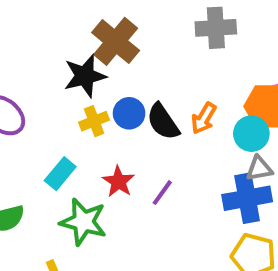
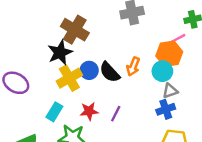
yellow cross: (94, 121) -> (69, 78), size x1.5
red star: (118, 182) -> (89, 111), turned -30
blue cross: (247, 198) -> (166, 109), size x0.7

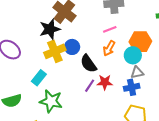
pink line: (178, 39) -> (110, 29), moved
black semicircle: (110, 72) -> (88, 64), moved
red star: (89, 111) -> (105, 82), moved

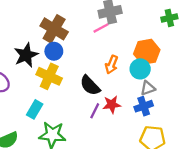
black star: (50, 29) -> (26, 55), moved
pink line: (110, 29) -> (101, 28), moved
blue circle: (72, 47) -> (54, 51), moved
yellow cross: (55, 51) -> (49, 76), turned -35

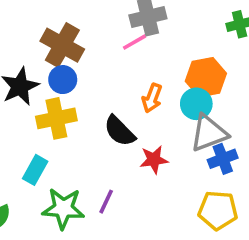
yellow cross: (49, 76) -> (56, 118), turned -35
gray triangle: (148, 88) -> (209, 133), size x1.6
blue cross: (144, 106) -> (223, 159), moved
purple line: (95, 111) -> (106, 202), moved

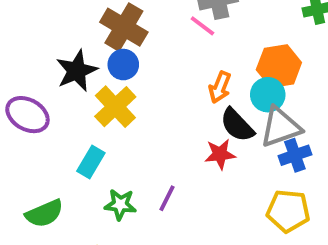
pink line: (135, 42) -> (202, 26), turned 65
yellow cross: (56, 118) -> (115, 107), turned -33
black semicircle: (120, 131) -> (237, 125), moved
green star: (63, 208) -> (120, 205), size x0.7

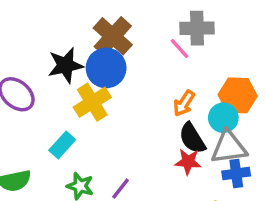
blue circle: (123, 65) -> (106, 68), size x1.5
red star: (220, 154) -> (188, 162), moved

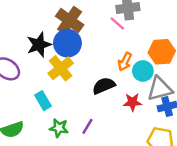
cyan circle: (223, 118) -> (143, 71), moved
black semicircle: (192, 138) -> (104, 86), moved, turned 105
cyan rectangle: (62, 145) -> (43, 101), turned -66

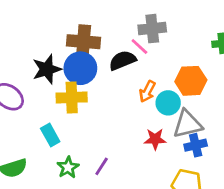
brown cross: (70, 20) -> (84, 42), turned -32
yellow cross: (61, 68) -> (72, 97), turned 35
black semicircle: (104, 86) -> (122, 60), moved
green star: (59, 128) -> (68, 167), turned 30

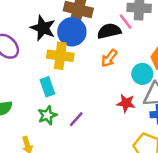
black star: (47, 69) -> (43, 28), turned 30
orange arrow: (147, 91) -> (109, 58), moved
cyan rectangle: (50, 135) -> (47, 87), moved

